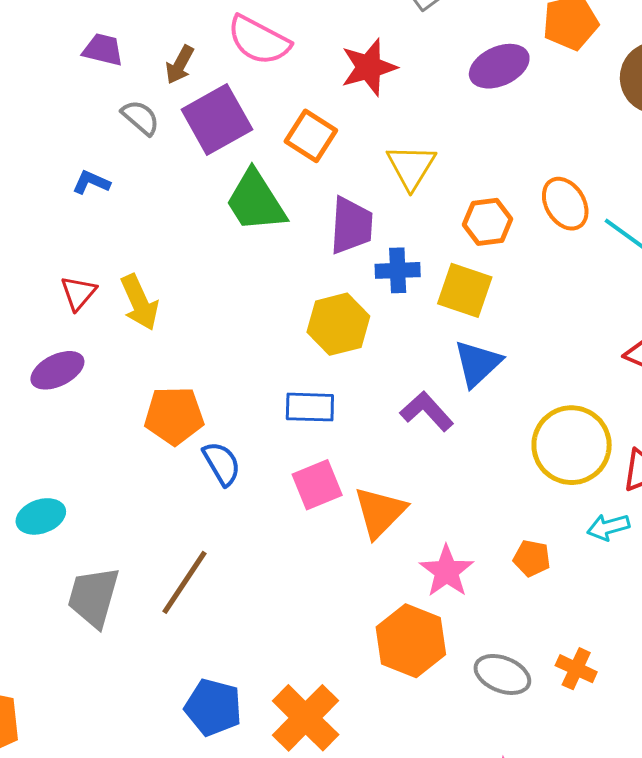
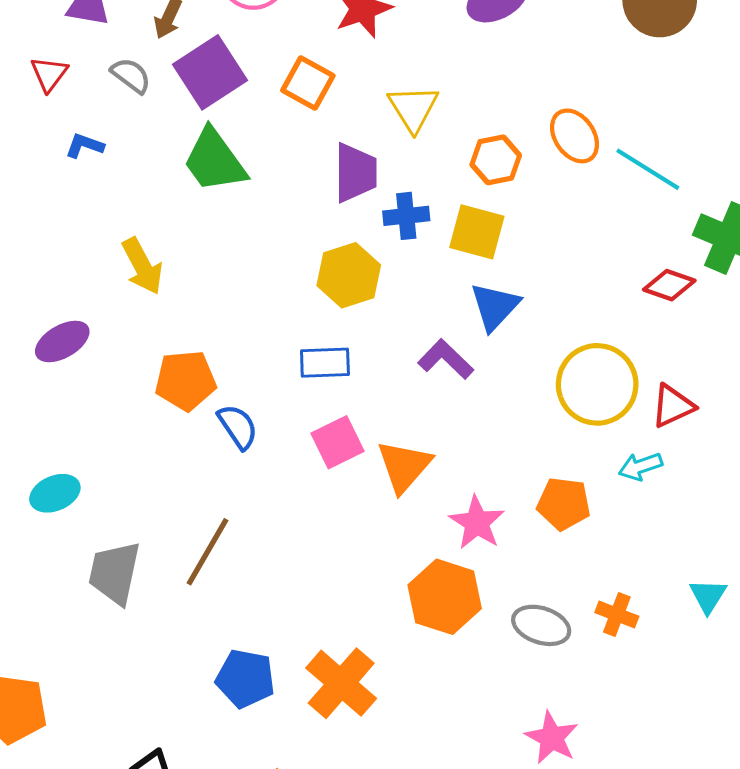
green trapezoid: (256, 201) -> (214, 161), moved
red triangle: (78, 293) -> (49, 74), moved
orange pentagon: (532, 558) -> (564, 504), size x1.4

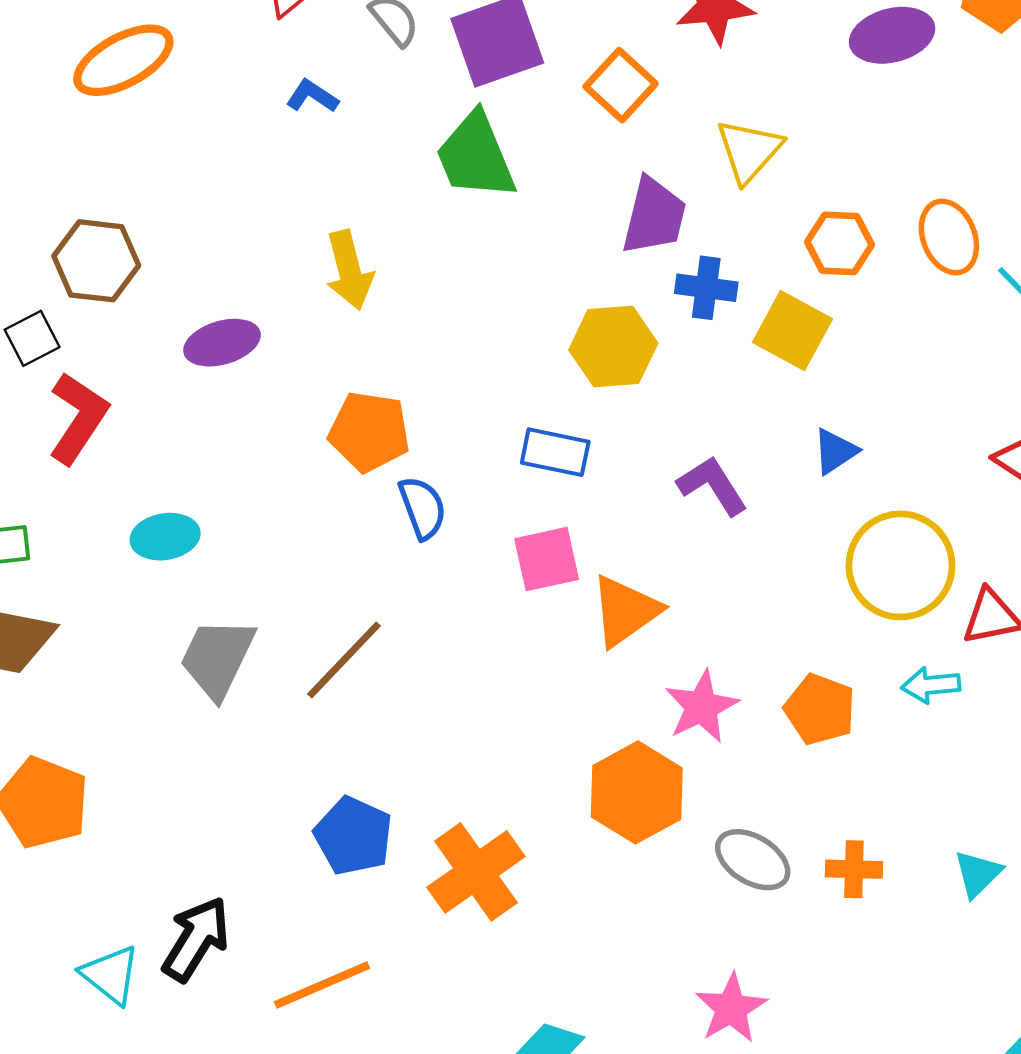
blue triangle: (495, 306) -> (835, 451), moved, size x0.7
orange cross: (617, 614) -> (854, 869), turned -33

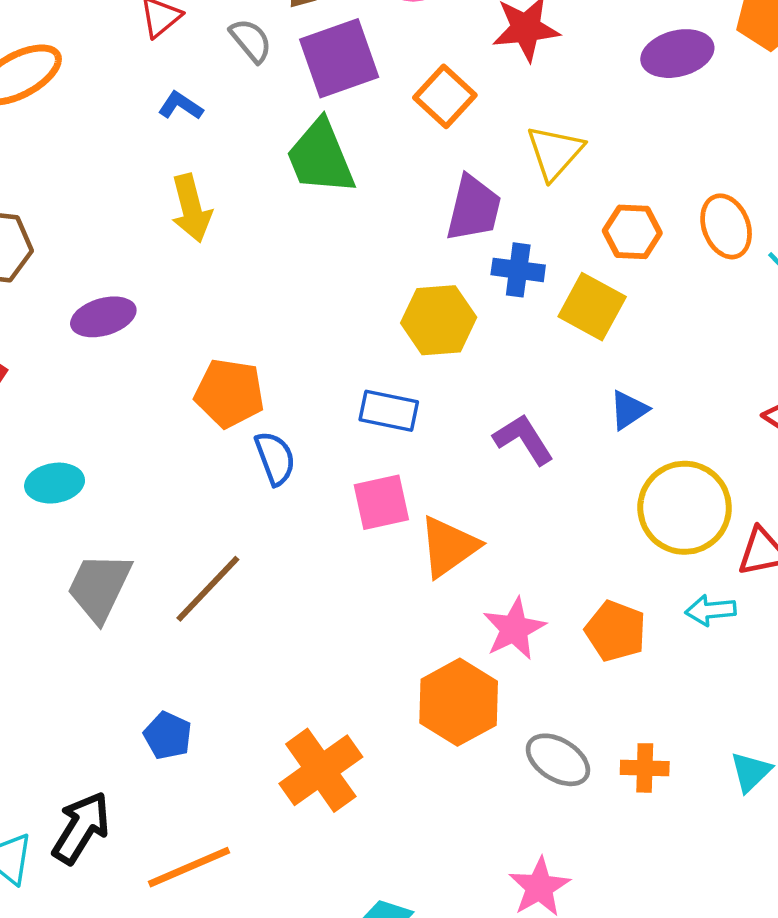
yellow arrow: (349, 270) -> (191, 208), moved
blue pentagon: (353, 836) -> (168, 736), moved, size x0.7

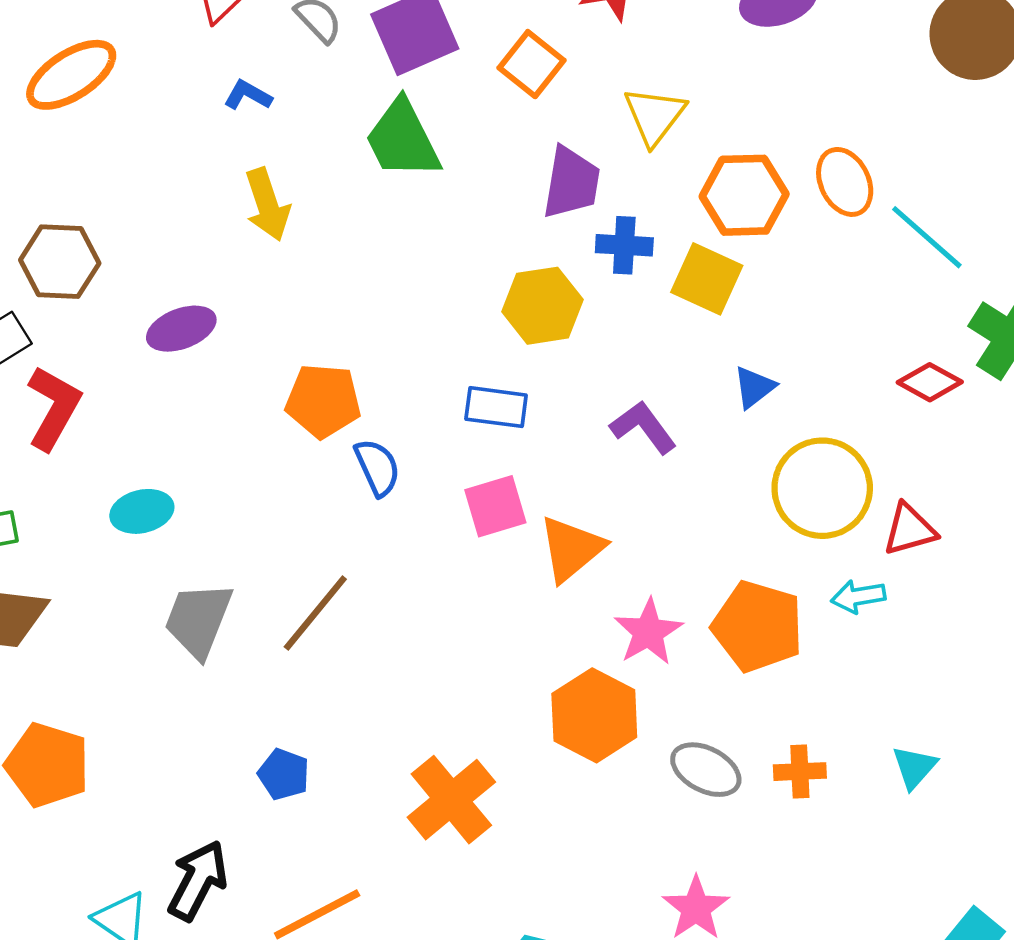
orange hexagon: (632, 232) -> (744, 195), size x1.4
orange pentagon: (616, 631) -> (758, 626), size x1.4

